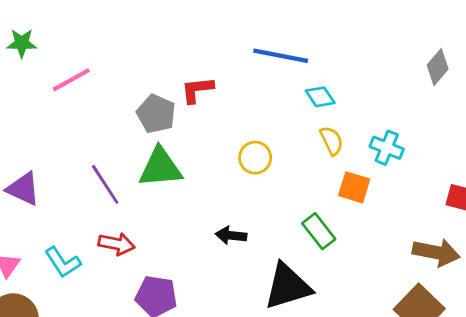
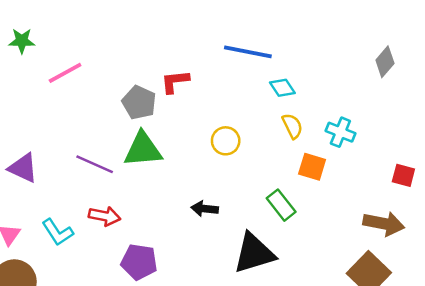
purple line: (105, 184) -> (95, 164), turned -33

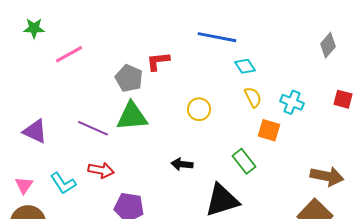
red square: (403, 175) -> (343, 99), moved

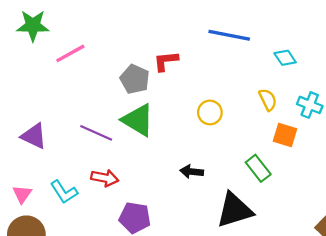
green star: (34, 28) -> (33, 26), size x1.4
cyan diamond: (245, 66) -> (285, 58), moved
green triangle: (132, 116) -> (138, 120), turned 36

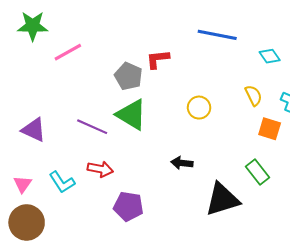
green rectangle: (258, 168) -> (257, 172), moved

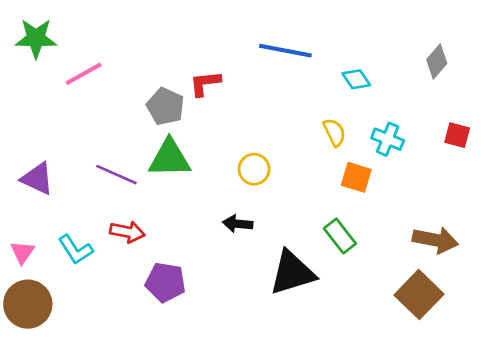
yellow circle: (199, 108) -> (254, 169), moved
green triangle: (131, 115) -> (170, 158), turned -32

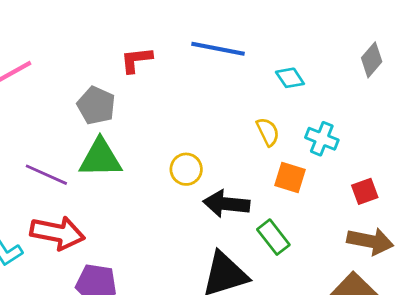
red L-shape: (205, 83) -> (136, 60), moved
red square: (457, 135) -> (365, 191), moved, turned -35
black arrow: (238, 224) -> (226, 204), moved, size x1.5
red arrow: (127, 232) -> (57, 233), size x1.5

